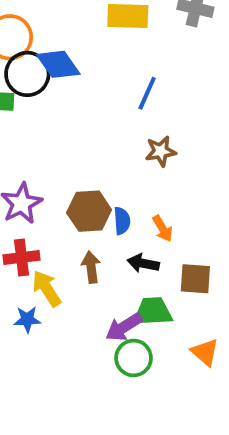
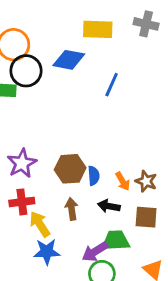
blue diamond: (58, 64) -> (69, 60), moved, turned -44
brown star: (161, 151) -> (146, 181), moved, turned 30
blue star: (27, 319) -> (47, 252), moved, size x1.4

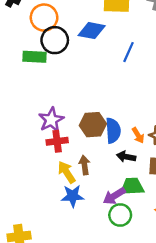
blue semicircle: (94, 176) -> (113, 131), size x1.5
red cross: (22, 202) -> (57, 141), moved
brown arrow: (72, 209) -> (84, 165), moved

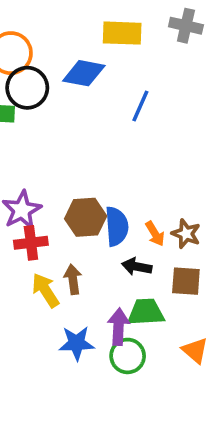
blue star: (73, 196) -> (77, 343), moved
purple arrow: (114, 196) -> (118, 327), turned 125

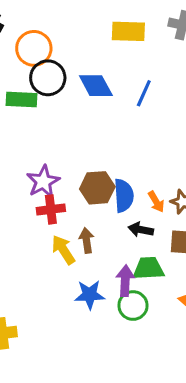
blue diamond: (84, 73) -> (96, 86), moved, turned 51

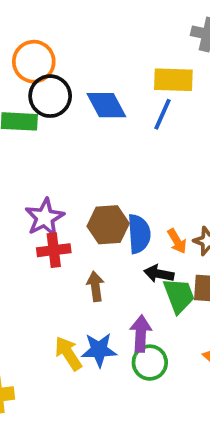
yellow rectangle: (128, 31) -> (173, 80), moved
yellow arrow: (63, 250) -> (68, 353), moved
green trapezoid: (148, 268) -> (179, 295), moved, turned 72

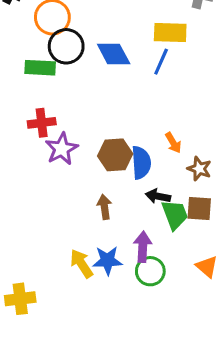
orange arrow: (177, 241) -> (173, 143), moved
red cross: (54, 250) -> (42, 123), moved

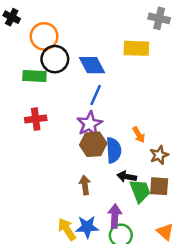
blue line: (161, 62) -> (96, 95), moved
purple star: (62, 149) -> (90, 124), moved
brown star: (199, 169) -> (159, 155), turned 30

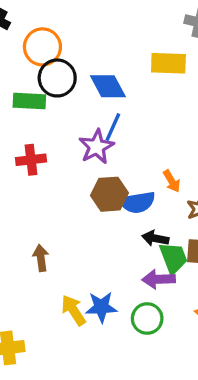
purple star: (90, 124) -> (96, 147), moved
blue semicircle: (114, 150) -> (137, 202), turned 85
brown arrow: (85, 185) -> (41, 258), moved
purple arrow: (115, 216) -> (159, 279), moved, turned -95

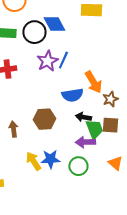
black circle: (57, 78) -> (34, 32), moved
blue line: (113, 127) -> (63, 60), moved
orange arrow: (172, 181) -> (93, 82), size x1.6
brown hexagon: (110, 194) -> (44, 119), moved

